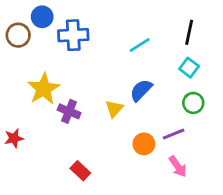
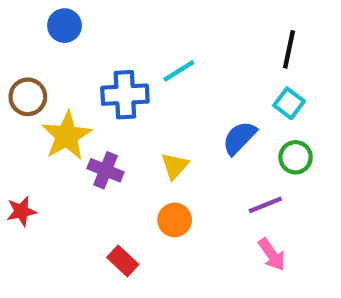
brown circle: (18, 35) -> (28, 97), moved
blue cross: (73, 35) -> (125, 95), moved
cyan line: (140, 45) -> (179, 71), moved
blue semicircle: (141, 90) -> (239, 138), moved
orange circle: (144, 144) -> (175, 220), moved

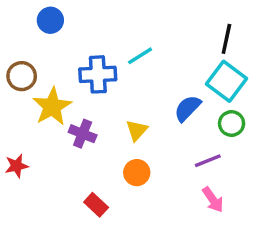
cyan square: (289, 103) -> (226, 81), size x1.6

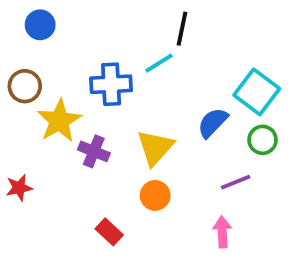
blue circle: (50, 20) -> (40, 25), moved
black line: (226, 39) -> (182, 29), moved
yellow triangle: (137, 130) -> (155, 148), size x1.5
pink arrow: (213, 200) -> (222, 232), moved, turned -148

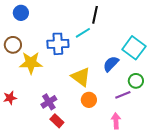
yellow star: (59, 121) -> (31, 63), turned 30
green circle: (263, 140) -> (136, 81), moved
yellow triangle: (155, 148) -> (81, 77), turned -35
purple cross: (94, 151) -> (49, 102), moved, turned 35
orange circle: (155, 195) -> (89, 100), moved

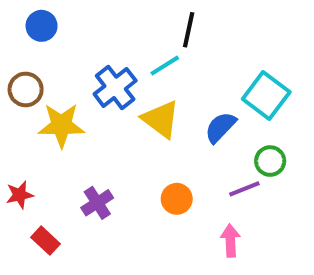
blue cross: (58, 44) -> (115, 87), turned -35
yellow triangle: (81, 77) -> (161, 119), moved
red rectangle: (57, 121) -> (45, 241), moved

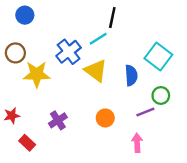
blue semicircle: (220, 127) -> (131, 75), turned 132

